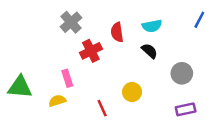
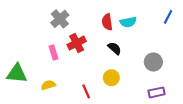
red semicircle: (117, 32) -> (107, 22), moved
black semicircle: (149, 51) -> (114, 48), moved
pink rectangle: (67, 78) -> (54, 53), moved

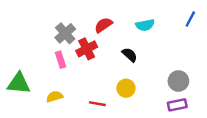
gray cross: (60, 19) -> (65, 33), moved
red semicircle: (107, 22) -> (103, 25), moved, turned 63
gray circle: (153, 62) -> (178, 81), moved
red line: (86, 91) -> (97, 104), turned -56

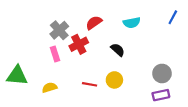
red line: (97, 104) -> (90, 84), moved

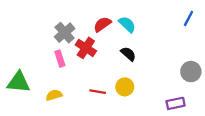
cyan semicircle: (132, 23) -> (127, 24), moved, turned -126
red cross: (79, 44) -> (86, 48), turned -30
gray circle: (162, 73) -> (191, 72), moved

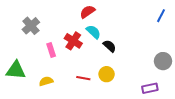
red semicircle: (102, 24) -> (87, 12), moved
cyan semicircle: (127, 24) -> (93, 32), moved
gray cross: (65, 33) -> (31, 26), moved

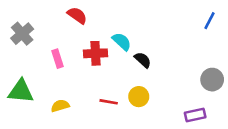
red semicircle: (87, 12) -> (77, 15), moved, turned 70
gray cross: (31, 26) -> (22, 34), moved
red cross: (73, 41) -> (95, 53), turned -36
pink rectangle: (51, 50) -> (57, 59), moved

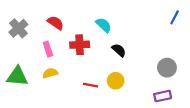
red semicircle: (77, 15) -> (56, 23), moved
cyan semicircle: (122, 42) -> (104, 25), moved
gray circle: (212, 80) -> (167, 68), moved
yellow semicircle: (60, 106) -> (50, 73), moved

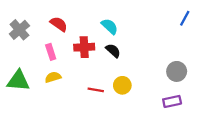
black semicircle: (119, 50) -> (113, 51), moved

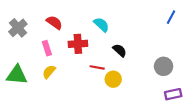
black semicircle: (113, 51) -> (120, 50), moved
yellow semicircle: (53, 77) -> (49, 72), turned -32
red line: (96, 90) -> (97, 67), moved
purple rectangle: (172, 101) -> (173, 94), moved

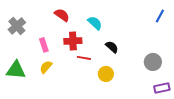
red semicircle: (54, 22) -> (62, 15), moved
red line: (97, 67) -> (84, 58), moved

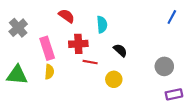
cyan semicircle: (95, 23) -> (102, 24), turned 42
pink rectangle: (44, 45) -> (47, 48), size x1.5
yellow semicircle: (46, 67) -> (49, 72), turned 144

